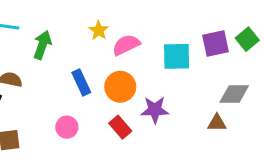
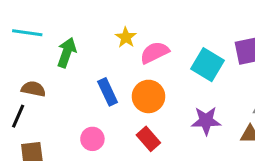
cyan square: (177, 56) -> (208, 65), turned 32
purple star: (155, 110) -> (206, 121), moved

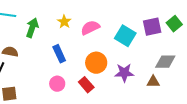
yellow star: (126, 37) -> (64, 22), moved
orange circle: (148, 96) -> (96, 63), moved
pink circle: (92, 139) -> (57, 84), moved

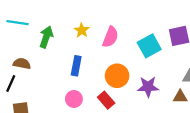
pink semicircle: (90, 28) -> (110, 37), turned 138
cyan square: (125, 36) -> (149, 46), turned 30
blue rectangle: (59, 54) -> (76, 66), turned 36

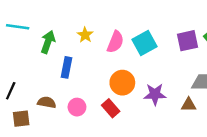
cyan square: (149, 46) -> (144, 43), moved
brown semicircle: (22, 64) -> (47, 102), moved
blue rectangle: (76, 66) -> (67, 67), moved

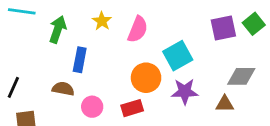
cyan square: (144, 43) -> (178, 56), moved
brown semicircle: (47, 102) -> (63, 89), moved
red rectangle: (111, 108) -> (132, 108), turned -66

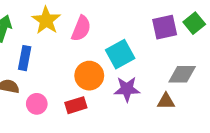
yellow star: (102, 21) -> (46, 20), size x1.5

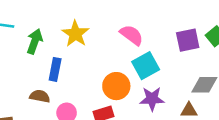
pink semicircle: (81, 28) -> (132, 35), moved, turned -75

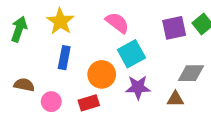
blue rectangle: (55, 69) -> (64, 58), moved

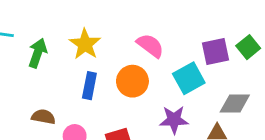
cyan square: (131, 54) -> (189, 78), moved
orange circle: (102, 74) -> (132, 81), moved

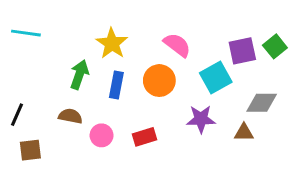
green arrow: (38, 53) -> (79, 75), moved

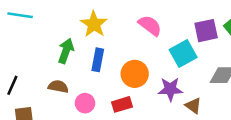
orange circle: (159, 81) -> (135, 74), moved
brown triangle: (244, 132) -> (193, 106), moved, turned 36

